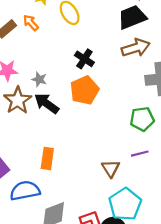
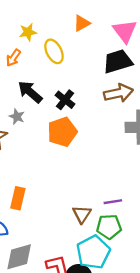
orange arrow: (31, 23) -> (13, 58), turned -108
black arrow: (47, 103) -> (30, 92), moved
green pentagon: (142, 119) -> (109, 227), moved

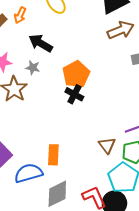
black cross: (65, 100) -> (74, 94), moved
orange rectangle: (18, 198) -> (53, 155), moved

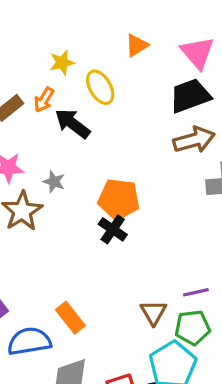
black arrow: (41, 43) -> (72, 123), moved
orange pentagon: (76, 74) -> (119, 199), turned 30
orange rectangle: (53, 155) -> (70, 318), turned -48

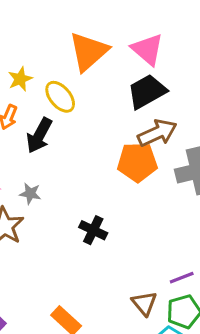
orange triangle: (137, 45) -> (88, 51), size x1.8
black arrow: (72, 123) -> (39, 135), turned -90
orange pentagon: (119, 199) -> (137, 162), moved

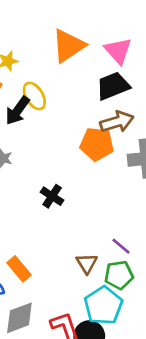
yellow ellipse: (60, 97) -> (34, 96), moved
purple line: (182, 278) -> (121, 246), turned 54

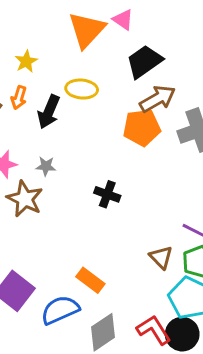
pink triangle: (118, 51) -> (123, 20), moved, size x0.7
yellow ellipse: (34, 96) -> (82, 89), moved, turned -40

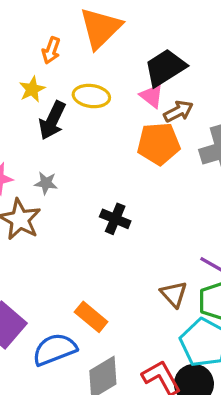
pink triangle: (123, 20) -> (152, 96), moved
yellow star: (26, 61) -> (32, 89), moved
orange arrow: (19, 98) -> (51, 50), moved
brown arrow: (158, 99) -> (178, 111), size x0.7

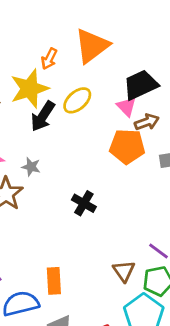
yellow star: (32, 89) -> (29, 89), size x1.8
yellow ellipse: (91, 96) -> (77, 100), turned -56
orange rectangle: (91, 317) -> (54, 281), turned 40

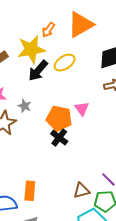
pink triangle: (126, 107) -> (82, 109), moved
orange pentagon: (127, 146) -> (59, 118), moved
brown triangle: (124, 271) -> (81, 191), turned 42

